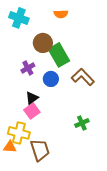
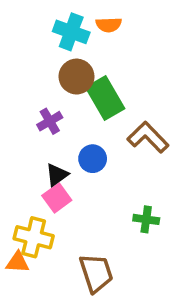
cyan cross: (19, 18) -> (71, 32), moved
blue circle: (51, 79) -> (93, 159), moved
green cross: (82, 123) -> (146, 219), turned 32
brown trapezoid: (40, 150) -> (96, 273), moved

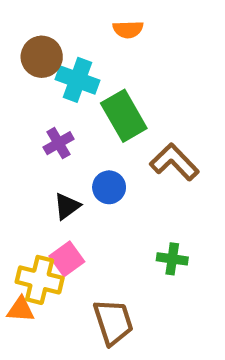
cyan cross: (71, 32) -> (77, 80), moved
brown circle: (77, 77) -> (42, 57), moved
pink square: (57, 198) -> (67, 259), moved

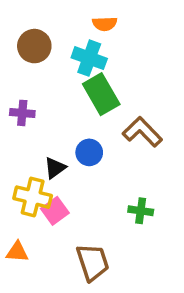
cyan cross: (77, 80) -> (89, 58), moved
purple cross: (59, 143) -> (22, 113), moved, turned 35
yellow cross: (40, 280) -> (33, 197), moved

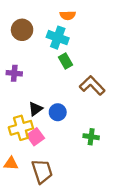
green rectangle: (101, 94) -> (65, 61), size x0.6
blue circle: (89, 152) -> (58, 112), moved
yellow cross: (33, 197) -> (21, 128), turned -30
brown trapezoid: (93, 262) -> (42, 171), moved

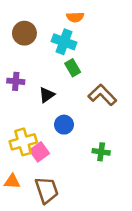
black triangle: (35, 109) -> (47, 95), moved

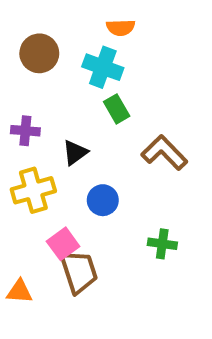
yellow cross: (23, 142) -> (33, 190), moved
brown trapezoid: (47, 190) -> (79, 272), moved

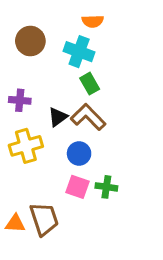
brown L-shape: (164, 153) -> (88, 117), moved
pink square: (63, 244) -> (78, 187), moved, turned -35
green cross: (162, 244) -> (106, 187), moved
brown trapezoid: (79, 272) -> (44, 219), moved

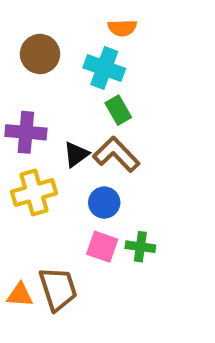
purple cross: (20, 100) -> (26, 132), size x1.4

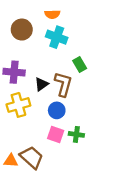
orange semicircle: (122, 28) -> (52, 14), moved
green rectangle: (118, 110) -> (80, 64), moved
brown L-shape: (116, 154) -> (63, 84), turned 60
brown trapezoid: (58, 289) -> (32, 157), turned -30

